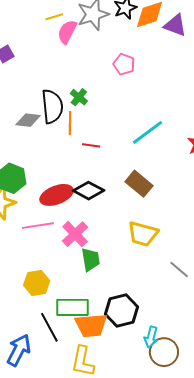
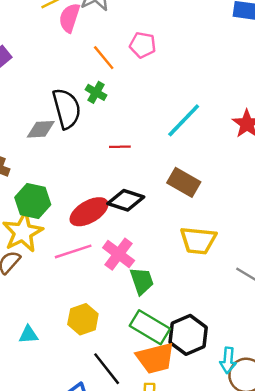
orange line: (70, 123) -> (104, 58), moved, turned -30
green rectangle: (72, 307) -> (150, 327), moved, turned 40

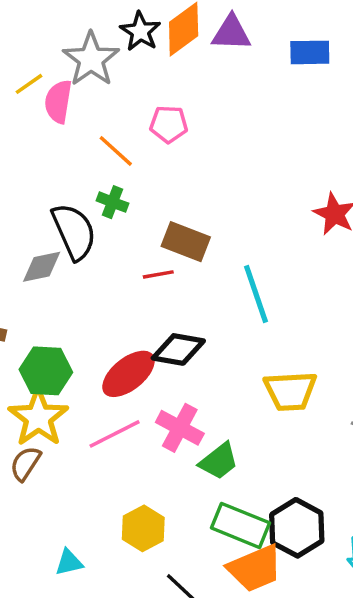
cyan line: (184, 120) -> (256, 294), moved, turned -54
brown rectangle: (184, 182) -> (186, 242), moved
green trapezoid: (142, 281) -> (219, 461), turned 80

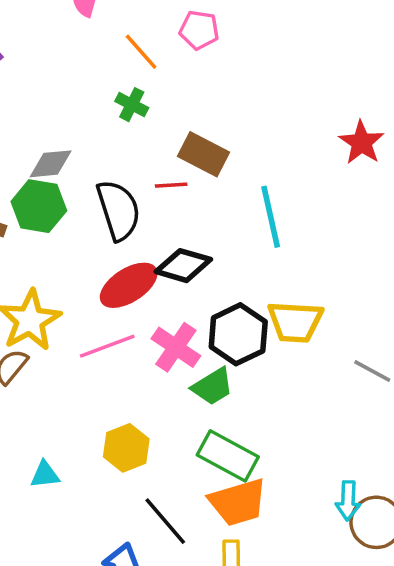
black semicircle: (74, 232) -> (119, 210), moved
green hexagon: (46, 371) -> (39, 206), moved
black hexagon: (297, 528) -> (238, 334), moved

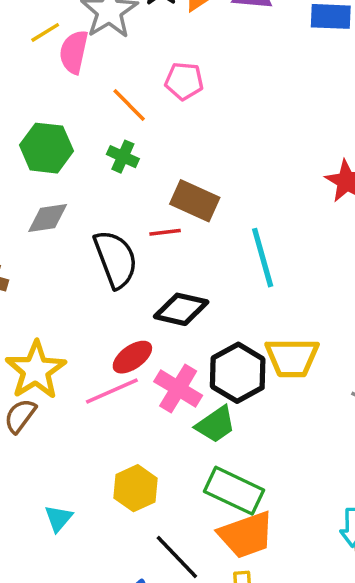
green hexagon: (39, 206) -> (46, 148), moved
red ellipse: (129, 285) -> (132, 357), moved, size x0.7
cyan triangle: (45, 475) -> (58, 518), turned -40

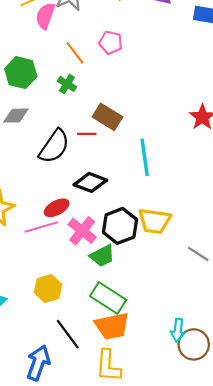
black semicircle: (116, 259) -> (54, 146), turned 48

